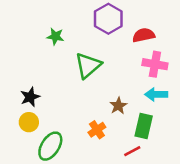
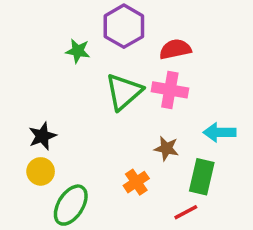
purple hexagon: (108, 19) -> (124, 26), moved
red semicircle: (144, 35) -> (175, 49), moved
pink cross: (155, 64) -> (170, 90), moved
brown star: (118, 106) -> (166, 148), turned -30

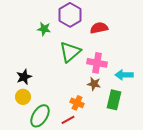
pink cross: (170, 90) -> (97, 63), moved
orange cross: (136, 182) -> (77, 103), turned -32
red line: (186, 212) -> (68, 120), moved

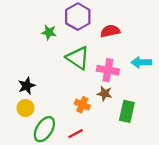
green triangle: (70, 52) -> (78, 58), turned -45
cyan arrow: (124, 75) -> (141, 62), moved
orange cross: (77, 103) -> (82, 105), moved

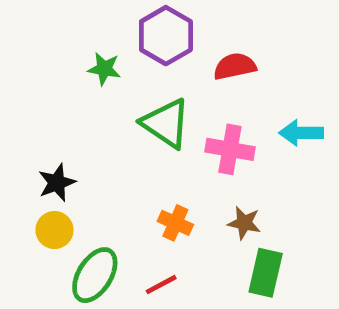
brown star: (105, 94) -> (244, 223), moved
green rectangle: (127, 111) -> (266, 273), moved

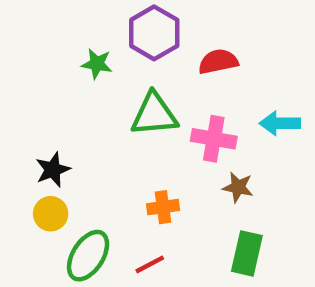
green triangle: (166, 123) -> (154, 115), turned -39
orange cross: (175, 223) -> (163, 207), turned -32
brown star: (244, 223) -> (238, 187), moved

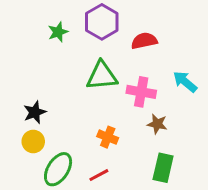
green star: (97, 64) -> (58, 32), moved, turned -30
cyan arrow: (280, 123) -> (185, 82), turned 40
orange cross: (163, 207) -> (108, 137), turned 30

